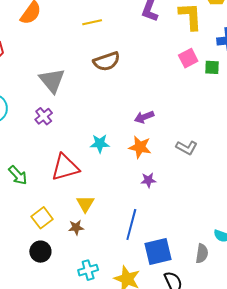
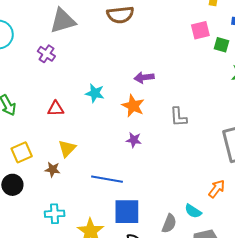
gray triangle: (52, 80) -> (63, 21), turned 40
purple cross: (44, 116) -> (46, 54), turned -30
gray L-shape: (187, 148) -> (178, 117), turned 45
red triangle: (65, 167) -> (56, 109), size x0.6
blue line: (131, 224) -> (107, 179), turned 72

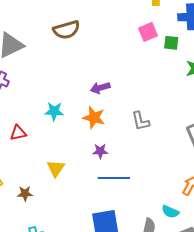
yellow triangle: (67, 148) -> (56, 168), moved
blue line: (107, 179) -> (114, 178), moved

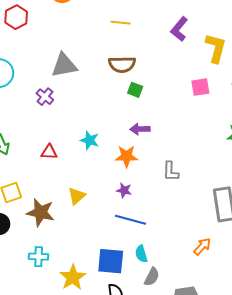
green square: (171, 43) -> (135, 90), moved
orange star: (94, 118) -> (127, 156), turned -30
brown star: (25, 194) -> (41, 212), size x1.8
cyan semicircle: (170, 212) -> (141, 254), moved, turned 36

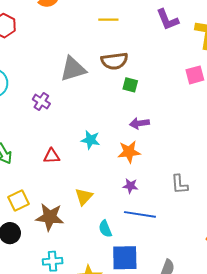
purple L-shape: (179, 29) -> (168, 20), turned -55
gray triangle: (64, 65) -> (73, 69), moved
gray L-shape: (171, 171) -> (179, 184), moved
cyan semicircle: (141, 254) -> (105, 229), moved

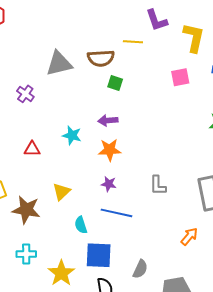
yellow line: (108, 20) -> (133, 42), moved
purple arrow: (139, 123) -> (108, 120), moved

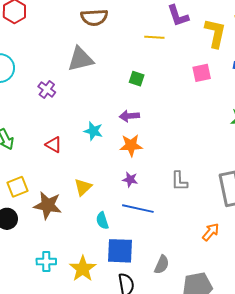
brown semicircle: (101, 58) -> (94, 17), moved
red triangle: (32, 149) -> (54, 145), turned 30
cyan cross: (26, 254) -> (46, 262), moved

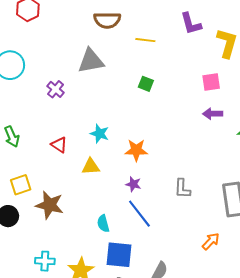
yellow line: (154, 37) -> (145, 40), moved
purple arrow: (129, 116) -> (213, 114), moved
yellow triangle: (83, 187) -> (91, 167), moved, turned 36
blue line: (138, 209) -> (139, 214), turned 36

